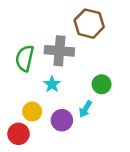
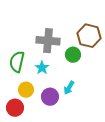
brown hexagon: (89, 24) -> (89, 36), moved
green semicircle: (25, 58) -> (17, 62), moved
green circle: (102, 84) -> (73, 55), moved

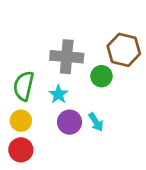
cyan arrow: (69, 88) -> (96, 122), turned -64
yellow circle: (26, 90) -> (21, 121), moved
purple circle: (50, 97) -> (70, 122), moved

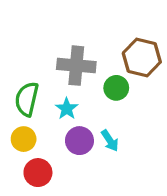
red circle: (21, 150) -> (38, 173), moved

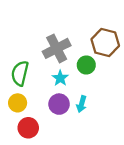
gray cross: (76, 66) -> (57, 48), turned -32
cyan star: (67, 109) -> (60, 78), moved
cyan arrow: (110, 141) -> (82, 104), turned 49

